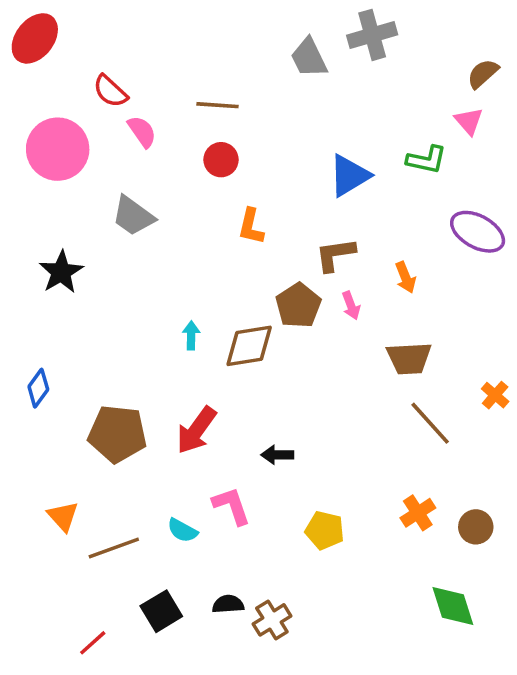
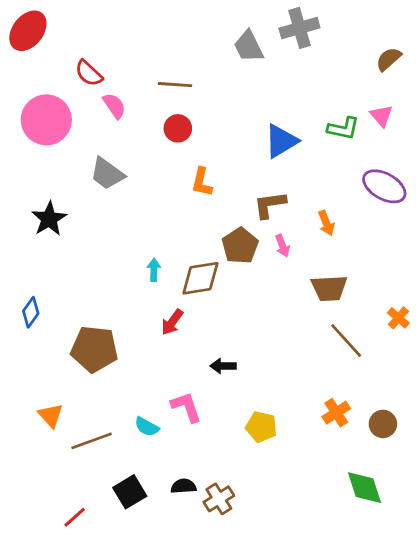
pink triangle: (469, 121) -> (381, 116), moved
red arrow: (196, 430) -> (172, 322), moved, size x0.7

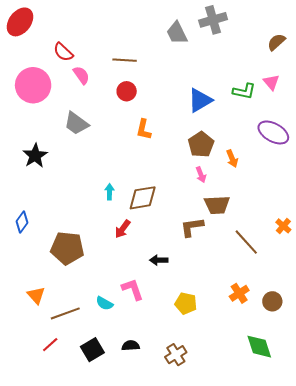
brown L-shape: (270, 205) -> (192, 227), moved
brown pentagon: (240, 246) -> (201, 145), moved
brown trapezoid: (329, 288) -> (217, 205), moved
brown cross: (219, 499) -> (176, 355), moved
red line: (75, 517) -> (50, 345), moved

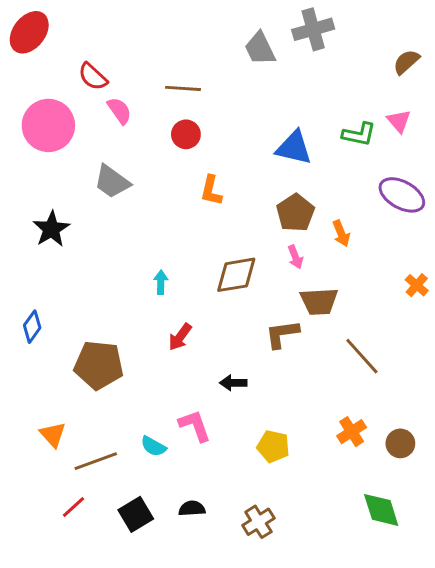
blue triangle: (200, 100) -> (294, 148), turned 44
brown diamond: (143, 198) -> (236, 275), moved
orange cross: (283, 226) -> (417, 285), moved

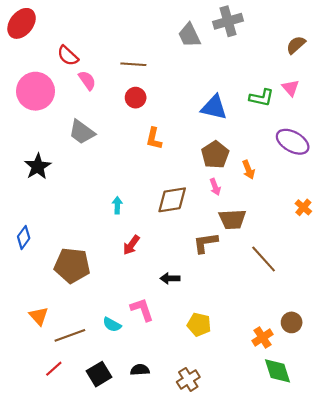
orange cross: (352, 432) -> (262, 338), moved

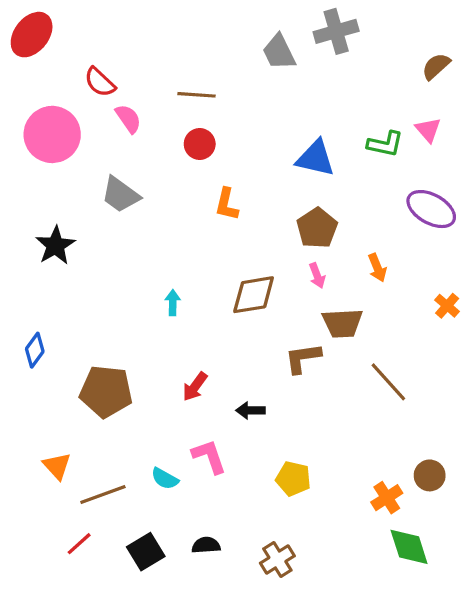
orange arrow: (249, 170) -> (377, 268), moved
red arrow: (131, 245) -> (195, 387), moved

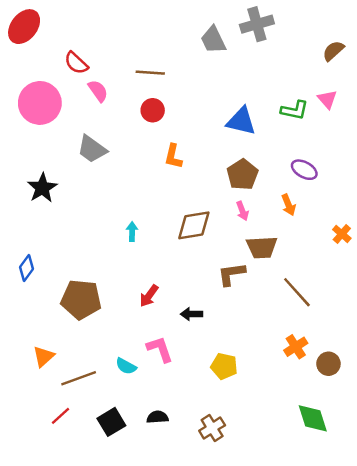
purple ellipse: (431, 209) -> (304, 170), moved, size x0.7
orange triangle: (57, 466) -> (43, 356), turned 30
orange cross: (387, 498) -> (296, 347), moved

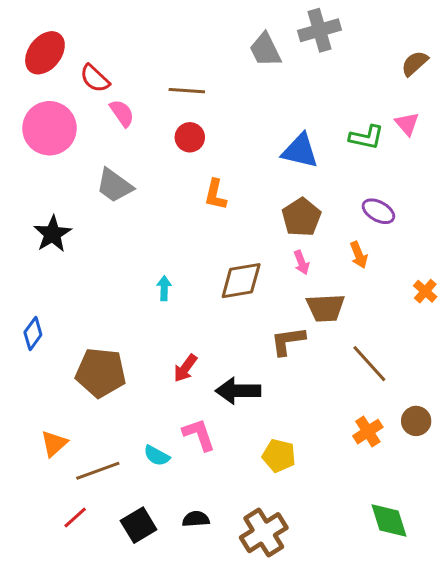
red ellipse: (24, 27) -> (45, 53), moved
black arrow: (191, 314) -> (238, 391), size x1.6
brown circle: (328, 364) -> (416, 421), moved
brown cross: (212, 428) -> (264, 533), size x1.4

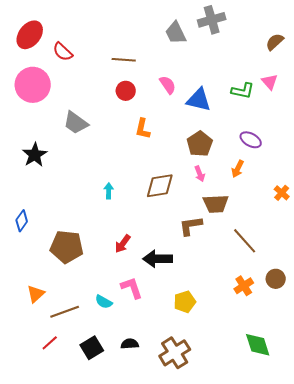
pink semicircle: (122, 113) -> (168, 85), moved
orange arrow: (359, 255) -> (238, 169), turned 48
yellow pentagon: (279, 456) -> (185, 302), turned -30

